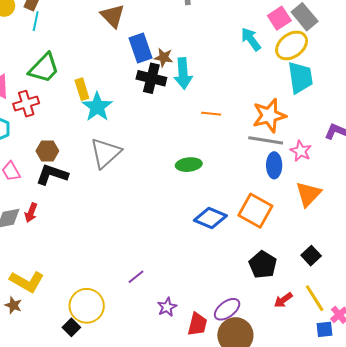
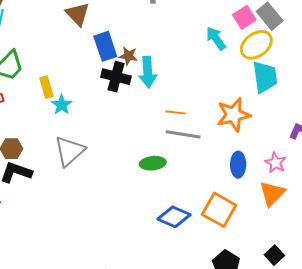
cyan star: (97, 107) -> (62, 105), size x0.7
gray line: (266, 140) -> (183, 134), moved
pink star: (301, 151) -> (276, 163), moved

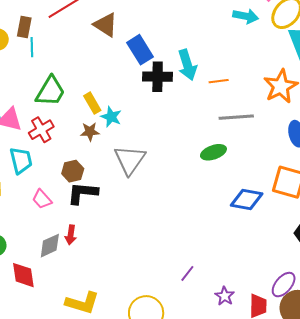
cyan arrow: (216, 38) -> (246, 16), turned 150
brown star: (128, 56) -> (90, 132), moved
orange line: (175, 112) -> (219, 81), moved

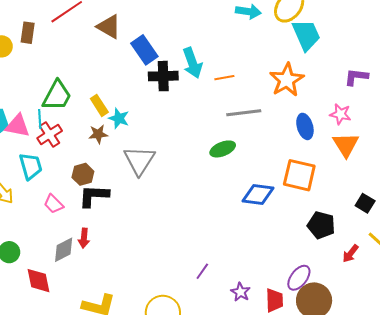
cyan line: (32, 47) -> (40, 119), moved

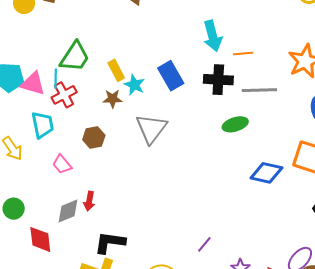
blue rectangle: (144, 50) -> (171, 76), moved
black cross: (163, 76) -> (218, 80), moved
black L-shape: (94, 196) -> (110, 242), moved

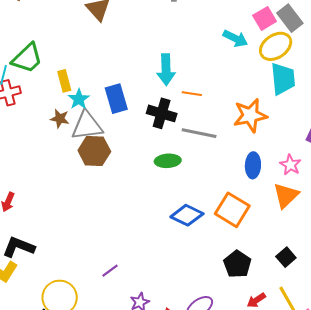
brown star: (113, 99) -> (60, 119), moved
gray triangle: (151, 129) -> (87, 126), moved, turned 32
brown hexagon: (94, 137) -> (94, 151), moved, size x1.4

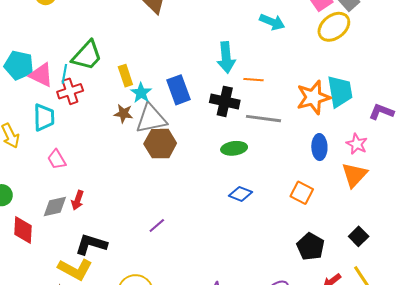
cyan arrow: (235, 38) -> (272, 22), moved
cyan trapezoid: (283, 79) -> (340, 91), moved
orange square: (232, 210) -> (302, 193), size x0.7
blue diamond: (187, 215) -> (241, 194), moved, size x0.7
purple line: (110, 271) -> (157, 225), moved

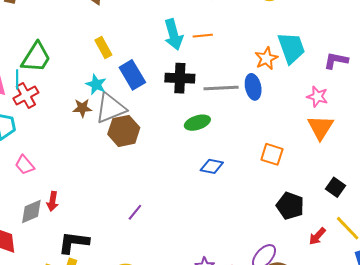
yellow rectangle: (125, 76) -> (103, 48), moved
orange line: (254, 80) -> (203, 36), moved
orange star: (313, 97) -> (266, 58), size x0.7
blue ellipse: (319, 147) -> (253, 87), moved

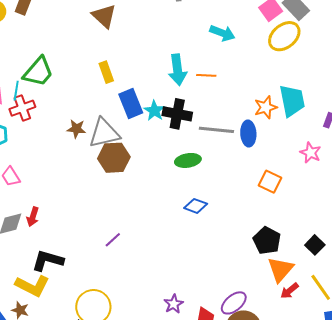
cyan star: (96, 84) -> (154, 111), moved
orange triangle: (320, 127) -> (281, 269), moved
orange square: (272, 154) -> (270, 182), moved
black pentagon: (290, 206) -> (267, 241), moved

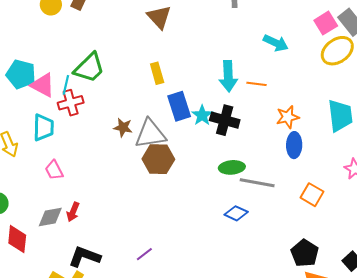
orange star: (266, 107) -> (288, 117), moved
gray line: (216, 130) -> (257, 183), moved
purple line: (113, 240) -> (144, 254), moved

